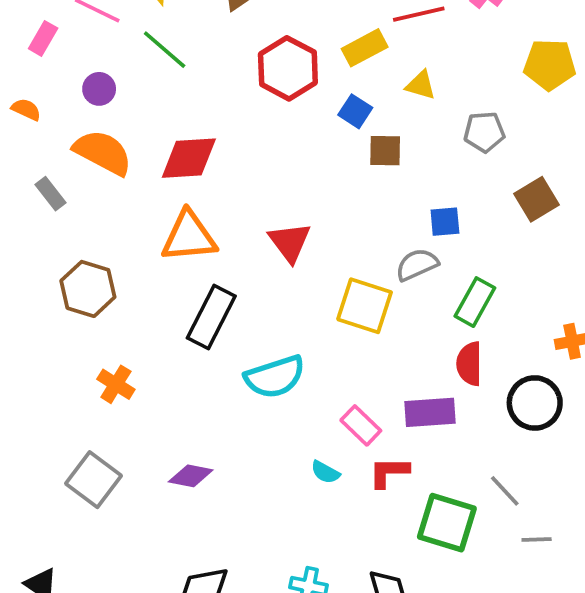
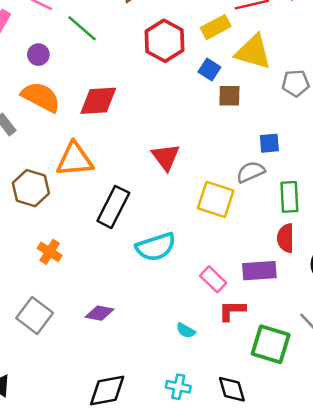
yellow triangle: (421, 85) -> (253, 52), size x1.8
orange triangle: (189, 237) -> (75, 159), moved
green rectangle: (475, 302) -> (289, 197), turned -32
cyan semicircle: (325, 472) -> (186, 331), moved

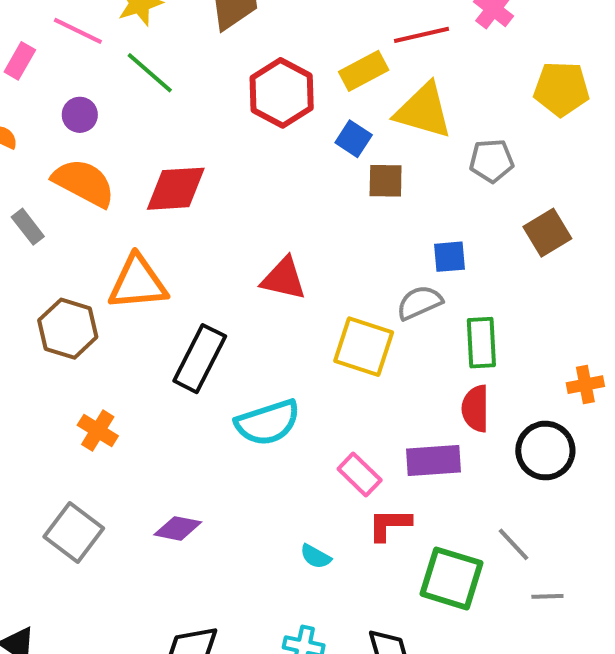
red triangle: (166, 157) -> (284, 279), turned -40

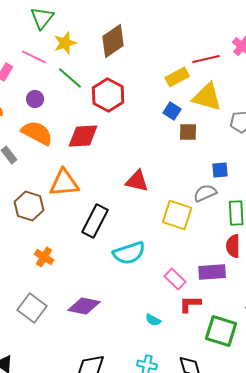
red hexagon: (282, 93) -> (108, 95), moved
purple diamond: (178, 528) -> (84, 306), size x1.4

